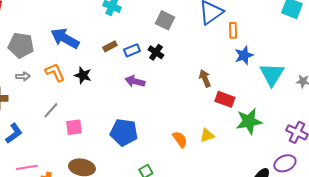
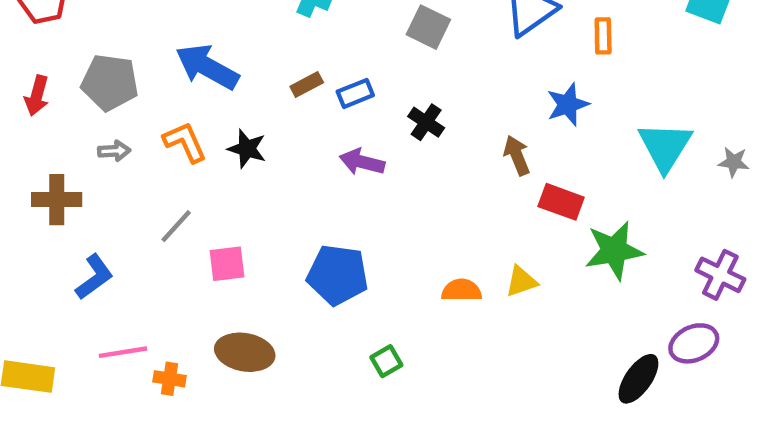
orange rectangle: (233, 30) -> (603, 36), moved
black cross: (156, 52) -> (426, 122), moved
blue star: (244, 55) -> (568, 104), moved
orange semicircle: (180, 139) -> (462, 290), turned -54

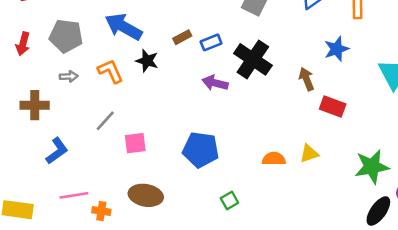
black cross: (426, 122) -> (253, 59), size x1.8
black star: (247, 149) -> (147, 61), moved
green star: (614, 250) -> (372, 167), moved

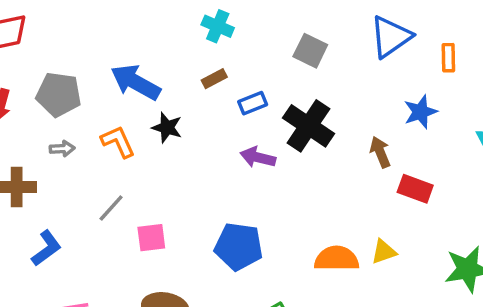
brown rectangle: (182, 37) -> (214, 79), moved
orange semicircle: (274, 159) -> (337, 259), size x1.4

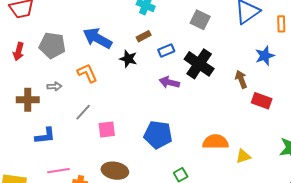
black star: (167, 128) -> (128, 59), moved
gray arrow: (62, 149) -> (54, 86), moved
blue L-shape: (46, 248) -> (45, 136), turned 30
yellow triangle: (384, 252) -> (243, 156), moved

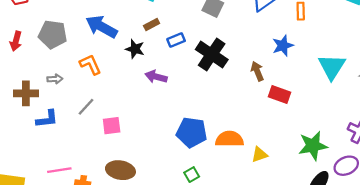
purple arrow: (169, 82) -> (156, 77), moved
blue pentagon: (158, 135) -> (192, 132), moved
blue L-shape: (45, 136) -> (47, 119), moved

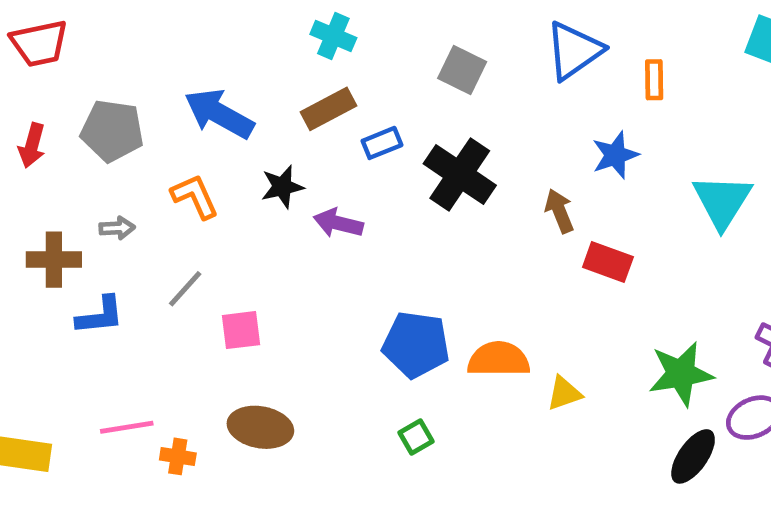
brown rectangle: (152, 24) -> (328, 109), size x1.5
black star: (135, 49) -> (282, 187), moved, turned -30

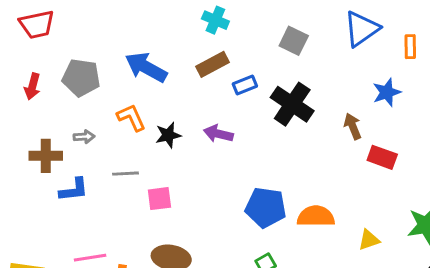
black star: (282, 187) -> (168, 135), moved
gray line: (185, 289) -> (125, 174), turned 45
yellow triangle: (564, 393) -> (369, 240), moved

